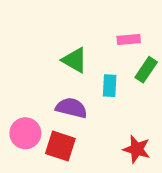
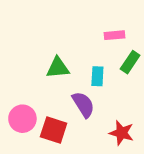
green triangle: (75, 60) -> (58, 68), moved, turned -35
purple semicircle: (71, 108) -> (83, 105), moved, turned 44

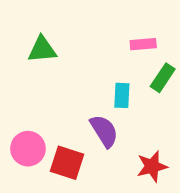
green triangle: (58, 68) -> (42, 49), moved
red star: (122, 133) -> (152, 166), turned -30

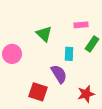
green triangle: (42, 49) -> (44, 34), moved, turned 48
pink circle: (28, 149) -> (12, 54), moved

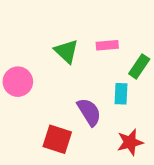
pink rectangle: (81, 25) -> (107, 45), moved
cyan rectangle: (69, 54) -> (121, 94), moved

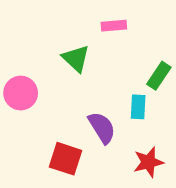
pink rectangle: (107, 45) -> (114, 26), moved

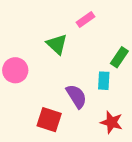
pink rectangle: (114, 26) -> (86, 20), turned -30
red star: (148, 162) -> (112, 122), turned 30

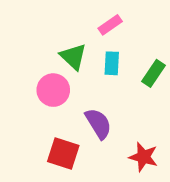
pink circle: (15, 70) -> (53, 90), moved
cyan rectangle: (104, 81) -> (112, 63), moved

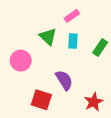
pink circle: (53, 90) -> (21, 61), moved
red star: (143, 157) -> (94, 102), turned 30

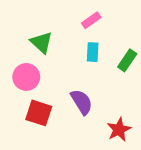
green triangle: (48, 37) -> (41, 42), moved
red square: (41, 100) -> (39, 113), moved

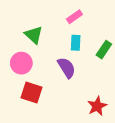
purple semicircle: (82, 102) -> (67, 68), moved

